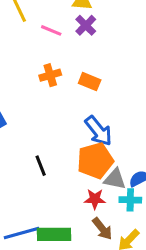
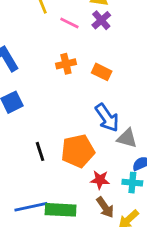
orange pentagon: (95, 161) -> (78, 151), moved
black line: (41, 166) -> (40, 151), moved
gray triangle: (115, 179) -> (127, 138), moved

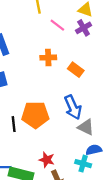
orange pentagon: (78, 151) -> (35, 115), moved
red star: (100, 180) -> (47, 160), moved

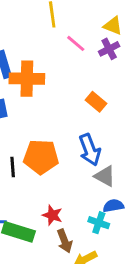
orange cross: (48, 58) -> (27, 79), moved, size x1.6

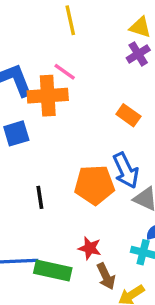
pink line: (76, 43) -> (65, 72), moved
orange pentagon: (41, 157) -> (95, 185), moved

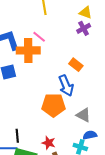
blue arrow: (126, 170) -> (66, 86), moved
black line: (40, 197) -> (17, 136), moved

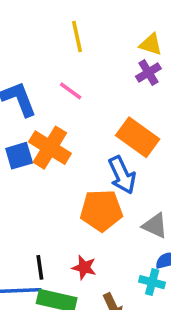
orange cross: (28, 50) -> (50, 148), moved, turned 35
orange rectangle: (76, 65) -> (138, 137), size x1.6
red star: (49, 143) -> (84, 268), moved

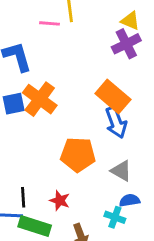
purple cross: (148, 73) -> (126, 44), size x1.4
pink line: (71, 91) -> (50, 23), moved, turned -36
blue arrow: (122, 175) -> (116, 122), moved

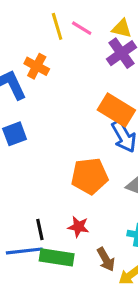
pink line: (50, 23) -> (82, 28), moved, turned 36
orange cross: (40, 99) -> (37, 66), moved, size x0.7

